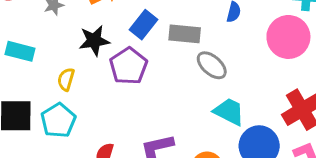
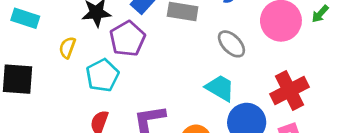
gray ellipse: (212, 65) -> (231, 44), moved
cyan pentagon: (58, 120) -> (102, 75), moved

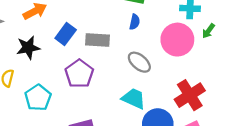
purple pentagon: (127, 39) -> (79, 74), moved

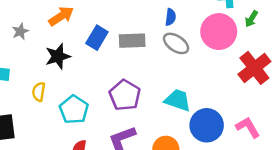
gray ellipse: (139, 62) -> (176, 43), moved
purple pentagon: (79, 74) -> (125, 95), moved
red cross: (190, 95) -> (254, 68), moved

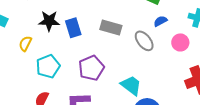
blue semicircle: (170, 17) -> (160, 21), moved, turned -144
pink circle: (219, 32) -> (180, 42), size x0.6
blue rectangle: (97, 38) -> (73, 28), moved, turned -66

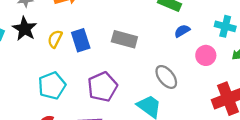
black star: (49, 21) -> (25, 29), moved, turned 30
gray ellipse: (144, 41) -> (166, 77), moved
yellow semicircle: (25, 44) -> (55, 39), moved

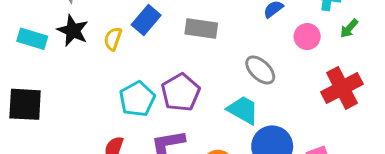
blue rectangle: (81, 40) -> (146, 20), moved, turned 65
cyan pentagon: (52, 86) -> (137, 99), moved

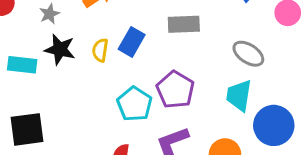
blue rectangle: (146, 20) -> (132, 42), moved
cyan trapezoid: (243, 110) -> (239, 95), turned -100

